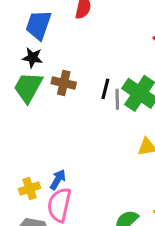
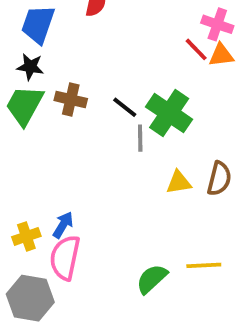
black line: (105, 89) -> (125, 107), turned -66
gray line: (117, 99) -> (140, 138), moved

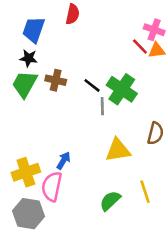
yellow triangle: (179, 182) -> (118, 150), moved, size x1.5
blue arrow: (63, 225) -> (63, 161), moved
yellow cross: (26, 236) -> (26, 172), size x1.5
yellow line: (204, 265) -> (145, 192), turned 75

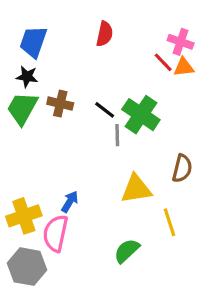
red semicircle: (73, 14) -> (105, 34), moved
yellow line: (145, 192) -> (169, 222), moved

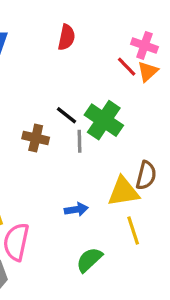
orange triangle: (184, 67) -> (148, 71), turned -35
brown cross: (60, 104) -> (36, 138), moved
yellow triangle: (136, 189) -> (123, 192), moved
blue arrow: (70, 202) -> (76, 209), moved, turned 50

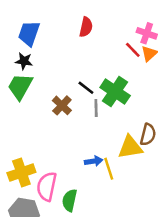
brown cross: (36, 138) -> (62, 105), turned 30
yellow line: (133, 231) -> (109, 169), moved
green semicircle: (89, 260) -> (70, 200), moved, turned -35

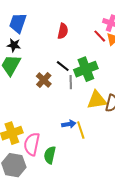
red semicircle: (86, 27) -> (63, 31), moved
green cross: (115, 92) -> (86, 69), turned 35
yellow triangle: (130, 147) -> (97, 100), moved

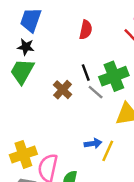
black line: (63, 66) -> (86, 73), turned 32
gray line: (71, 82) -> (96, 92), turned -48
yellow line: (81, 130) -> (108, 151), turned 42

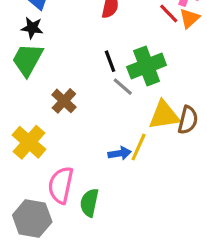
brown cross: (63, 90) -> (64, 101), moved
yellow line: (108, 151) -> (139, 147), moved
yellow cross: (23, 154) -> (29, 142), moved, turned -30

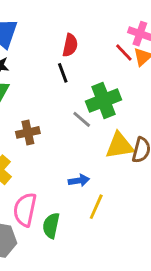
black line: (110, 61) -> (63, 73), moved
brown cross: (64, 101) -> (28, 132), turned 35
yellow line: (139, 147) -> (96, 207), moved

